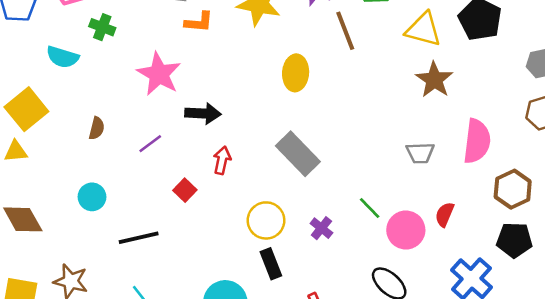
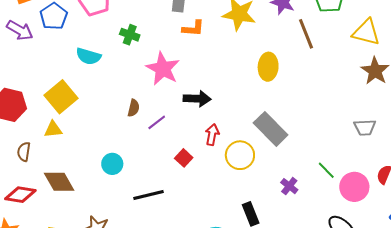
green cross: (102, 27) -> (130, 35), moved
brown semicircle: (97, 128) -> (134, 108), moved
yellow circle: (266, 220) -> (240, 155), moved

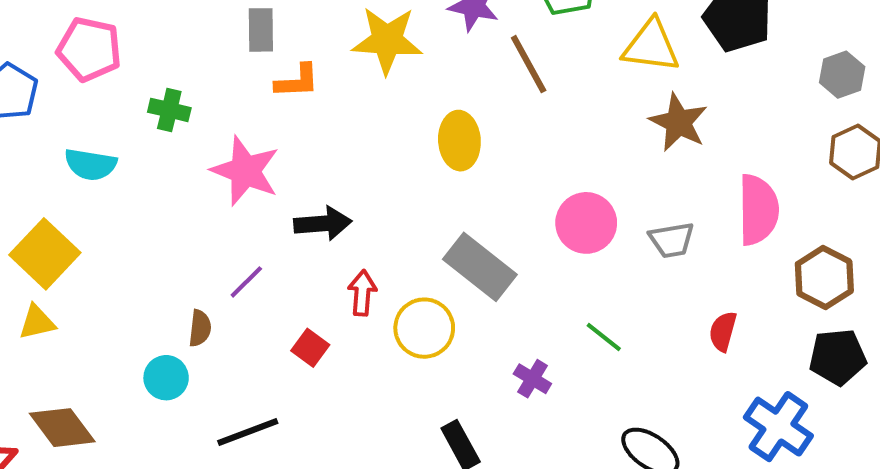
brown semicircle: (134, 108) -> (200, 328), moved
pink circle: (354, 187) -> (586, 223), moved

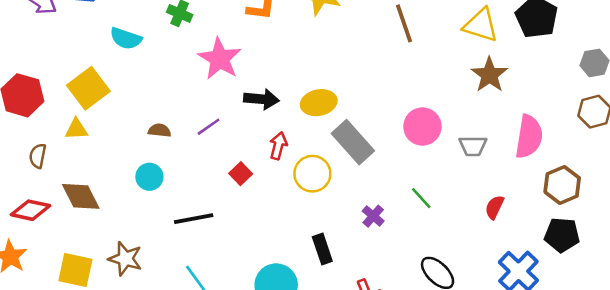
yellow ellipse: (459, 141) -> (319, 103), moved, turned 72
brown semicircle: (200, 328) -> (159, 130), moved, turned -100

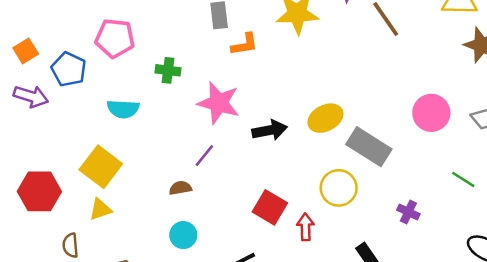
purple line: (209, 127) -> (204, 156), moved
red arrow: (278, 146) -> (305, 227), moved
red square: (241, 174) -> (270, 207), size x1.5
green line: (421, 198) -> (463, 179), moved

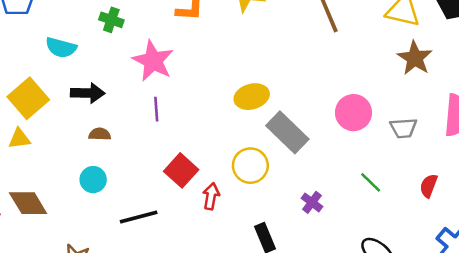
black arrow: (270, 130) -> (88, 93), moved
purple line: (204, 156) -> (156, 109), moved, turned -55

